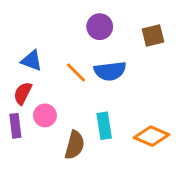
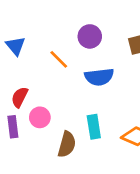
blue triangle: (32, 61) -> (16, 46), moved, turned 30
orange line: (76, 73) -> (59, 59), moved

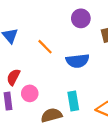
purple circle: (90, 36) -> (81, 18), moved
brown semicircle: (67, 144) -> (51, 115), turned -120

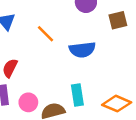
pink circle: (30, 93) -> (28, 102), moved

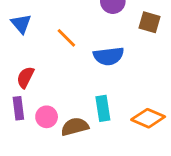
brown square: (118, 20) -> (149, 22), turned 30

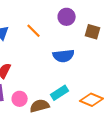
orange line: (66, 38) -> (34, 31), moved
cyan rectangle: (103, 108) -> (60, 93), turned 66

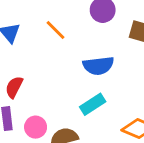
cyan rectangle: (60, 93) -> (93, 104), moved

